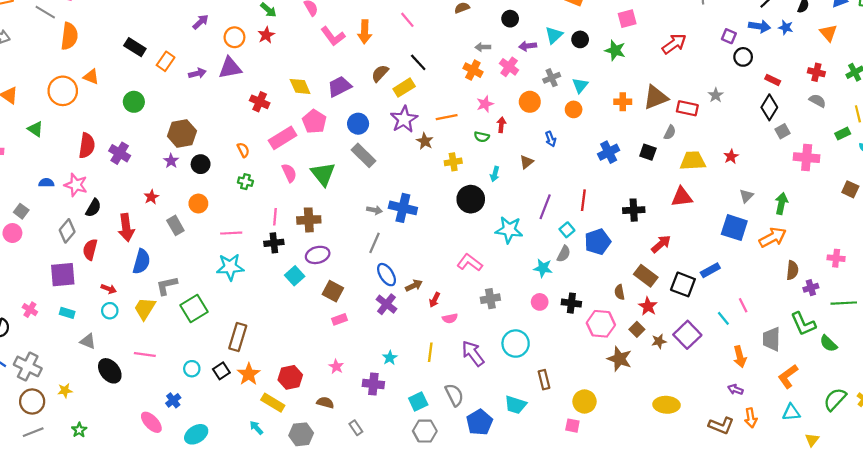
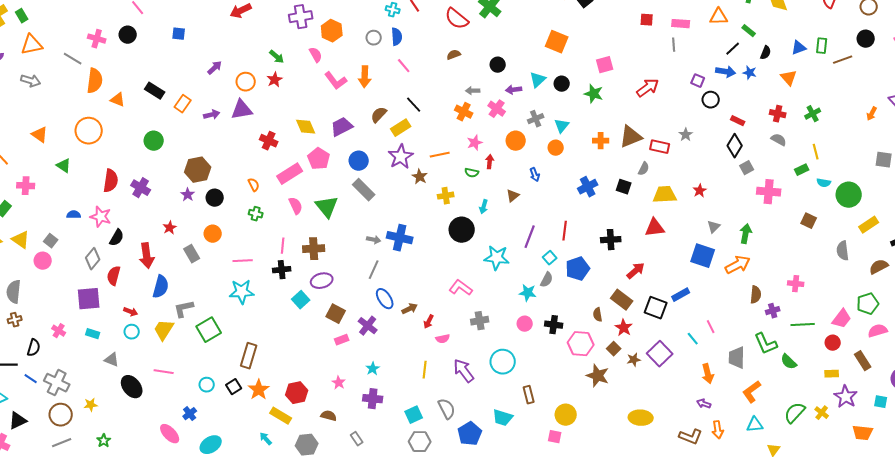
orange triangle: (91, 77) -> (118, 100), moved
purple cross: (387, 304) -> (368, 326), moved
cyan star: (390, 358) -> (373, 369), moved

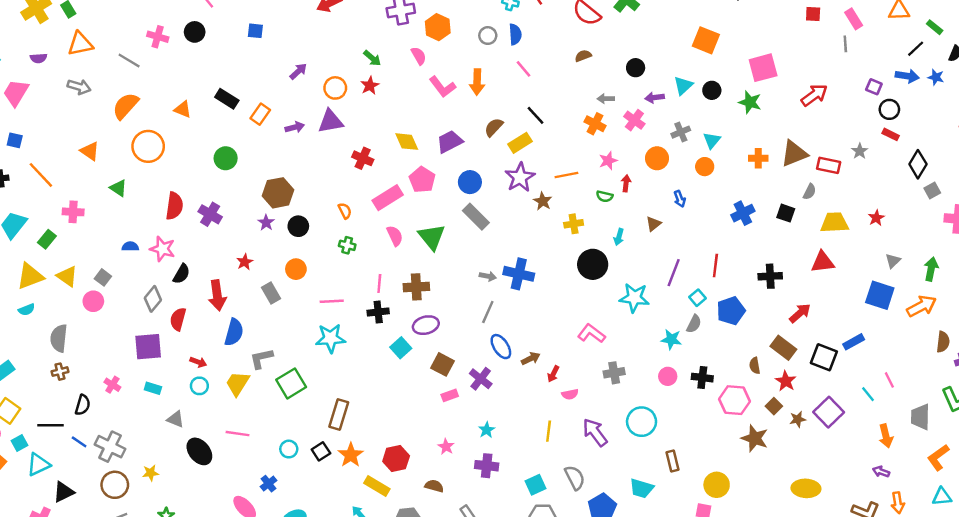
pink rectangle: (681, 24) -> (854, 19), turned 54
pink square: (605, 65) -> (763, 68), size x1.4
orange semicircle: (95, 81) -> (126, 106), moved, turned -145
red rectangle: (738, 121) -> (891, 134), moved

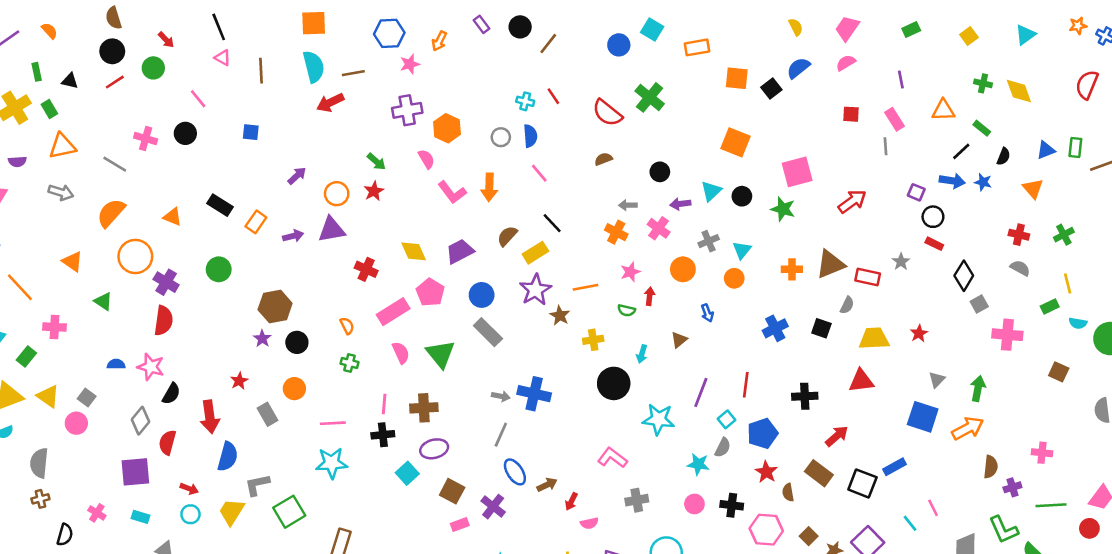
purple cross: (210, 214) -> (166, 282), moved
red star: (786, 381) -> (766, 472), moved

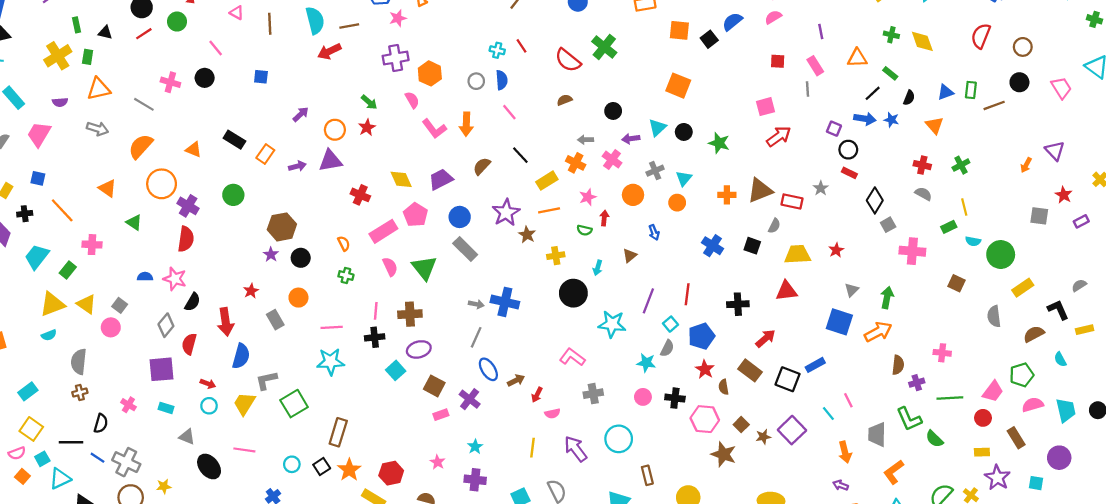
green rectangle: (49, 109) -> (88, 57), turned 40
pink square: (797, 172) -> (765, 107), moved, size x0.7
yellow rectangle: (535, 253) -> (547, 181), moved
blue cross: (775, 328) -> (712, 246), turned -30

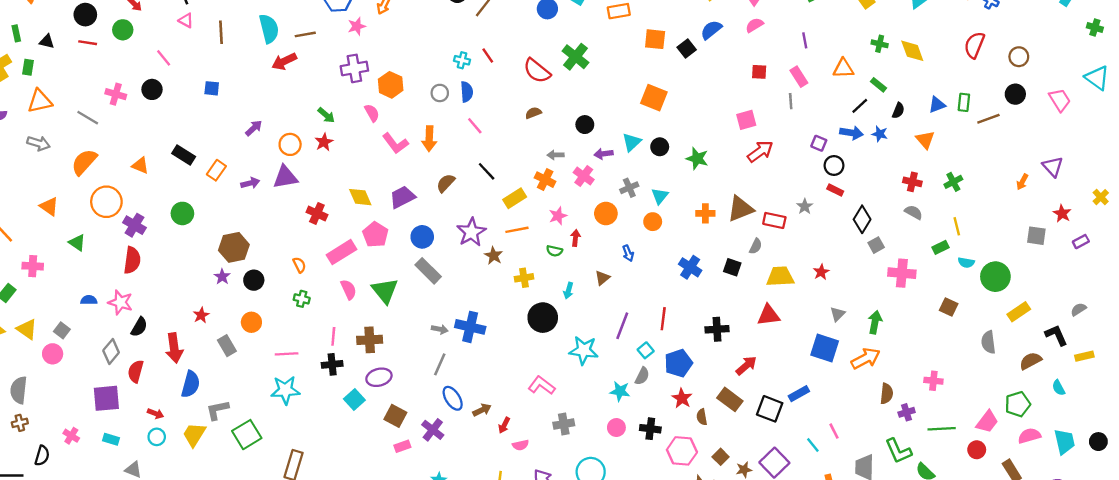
red line: (144, 34) -> (88, 43), turned 42

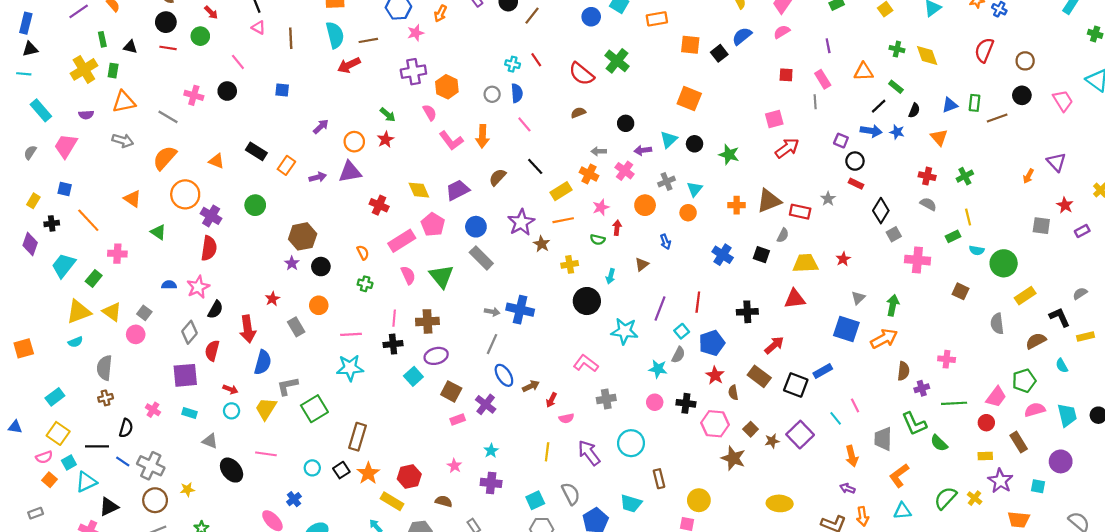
pink star: (120, 302) -> (198, 287), turned 30

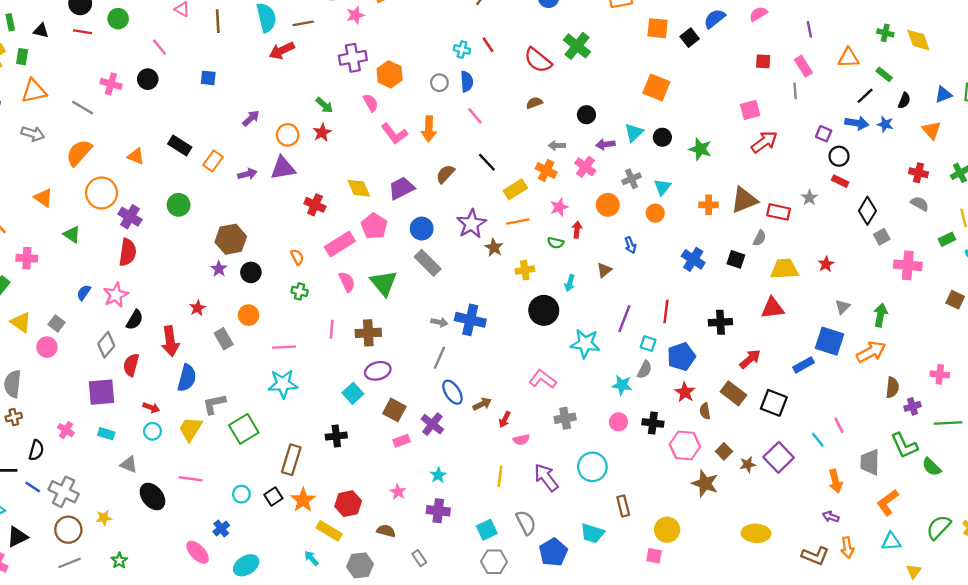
blue semicircle: (169, 285) -> (84, 293), turned -56
cyan square: (682, 331) -> (648, 344), turned -32
black cross: (393, 344) -> (336, 436), moved
blue rectangle: (823, 371) -> (803, 365), moved

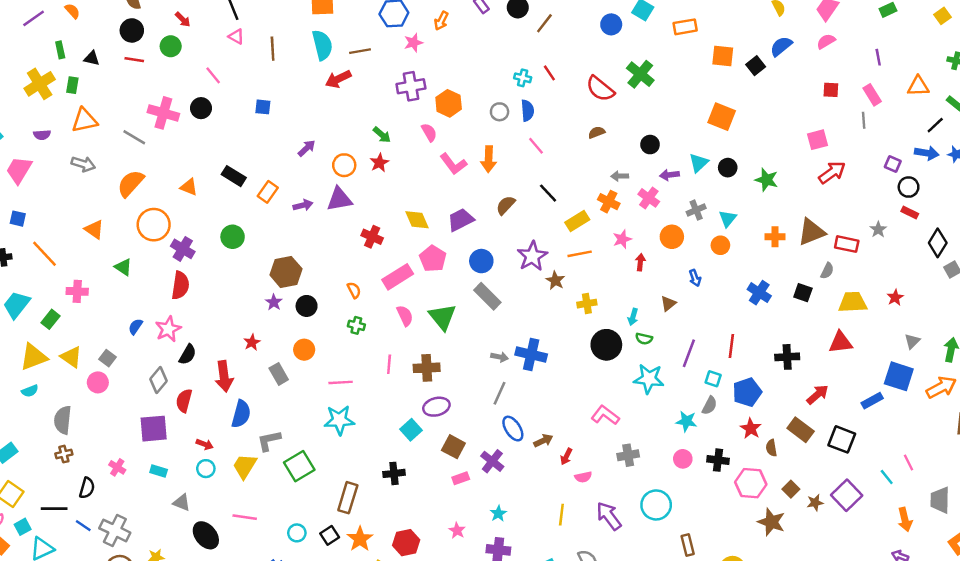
pink cross: (111, 84) -> (163, 113), size x1.4
green semicircle: (556, 243) -> (644, 339), moved

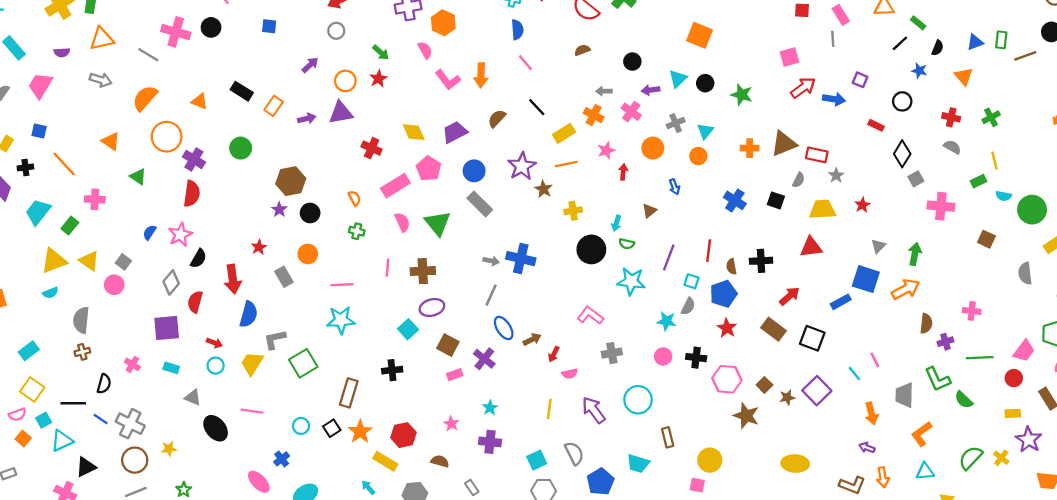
gray circle: (500, 112) -> (336, 31), moved
blue arrow: (927, 153) -> (834, 99), moved
black circle: (909, 187) -> (902, 101), moved
gray star: (878, 229) -> (836, 175), moved
brown semicircle: (771, 448) -> (731, 267), moved

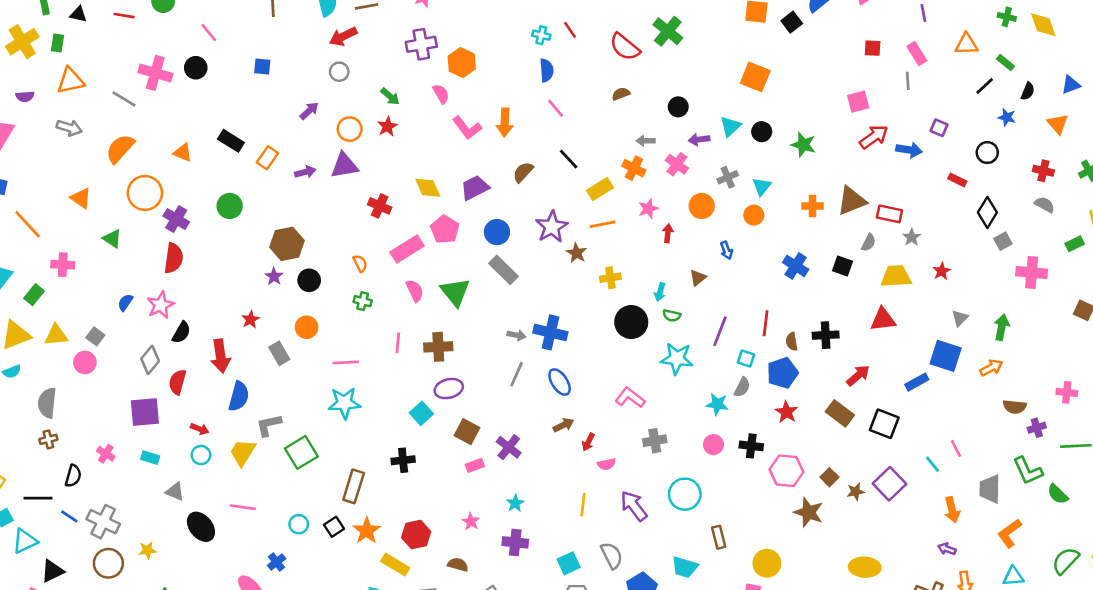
yellow triangle: (89, 261) -> (56, 335), turned -40
orange arrow: (906, 289) -> (991, 368), size x0.7
brown semicircle: (926, 323) -> (1015, 407), turned 90
blue ellipse: (504, 328) -> (560, 382), moved

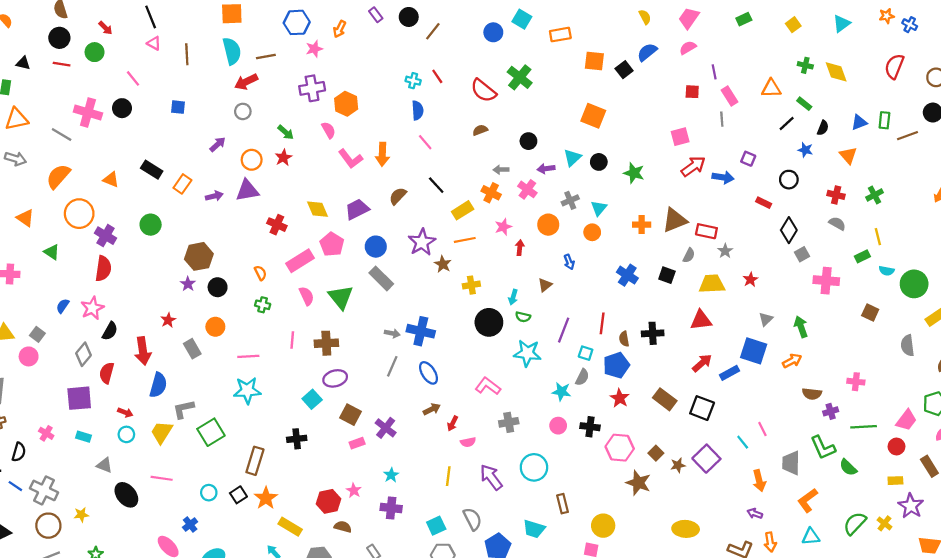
purple line: (923, 13) -> (714, 72), moved
green arrow: (1002, 327) -> (801, 327), turned -30
red arrow: (858, 375) -> (702, 363), moved
red hexagon: (416, 535) -> (329, 501), moved

